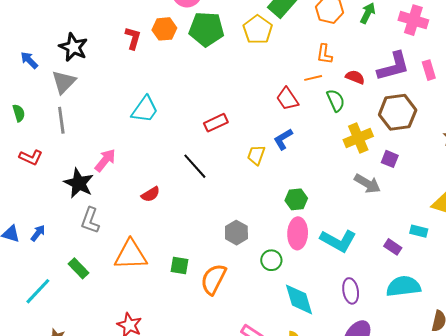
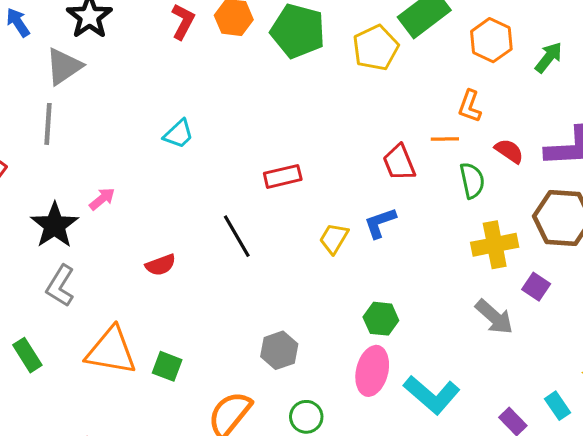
cyan trapezoid: (145, 109) -> (179, 134), size x0.7
pink arrow: (105, 160) -> (102, 199), size x0.7
cyan rectangle: (419, 231) -> (557, 406), turned 30
green circle: (271, 260) -> (306, 417), moved
green square: (180, 265) -> (167, 366), moved

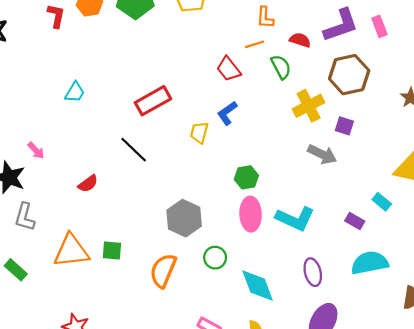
red rectangle: (283, 176) -> (153, 101), size x1.4
pink arrow: (102, 199) -> (36, 151), turned 102
gray hexagon: (279, 350) -> (184, 218), size x1.4

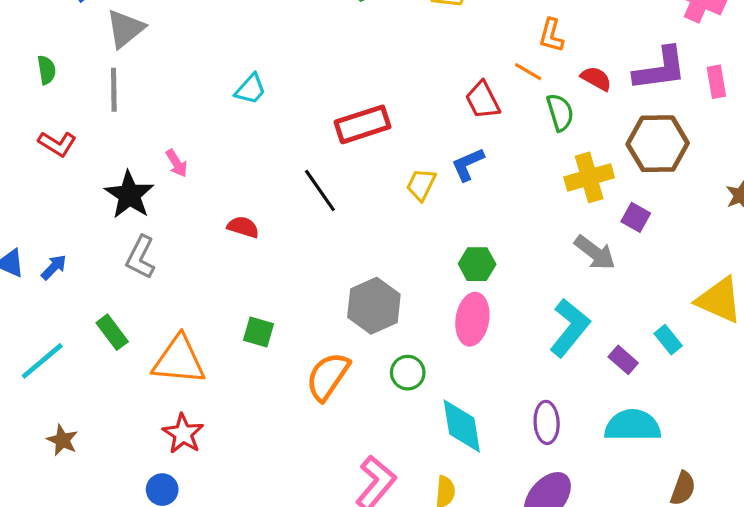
orange line: (255, 44) -> (528, 72), turned 36
red semicircle: (88, 184) -> (243, 227), turned -138
cyan L-shape: (295, 219) -> (570, 328), moved, turned -87
orange triangle: (71, 251) -> (179, 360), moved

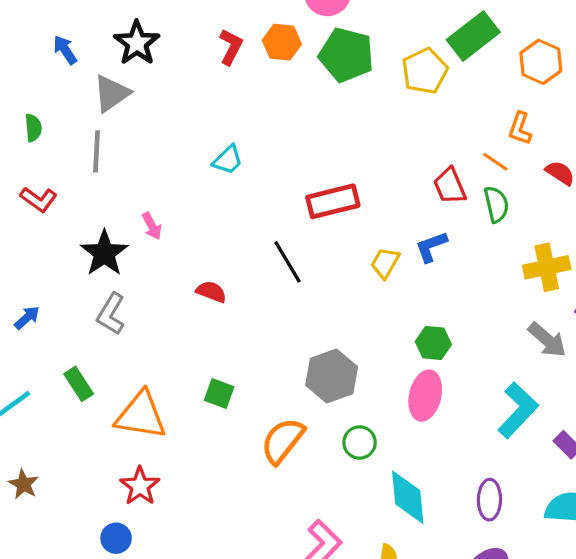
green semicircle: (560, 112) -> (496, 204), moved

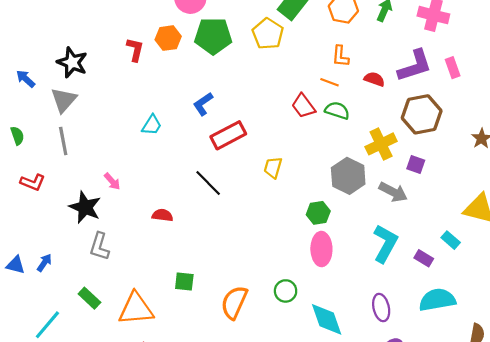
green semicircle: (496, 204) -> (337, 110), turned -45
blue L-shape: (431, 247) -> (203, 104), moved
gray hexagon: (332, 376) -> (348, 176), moved

